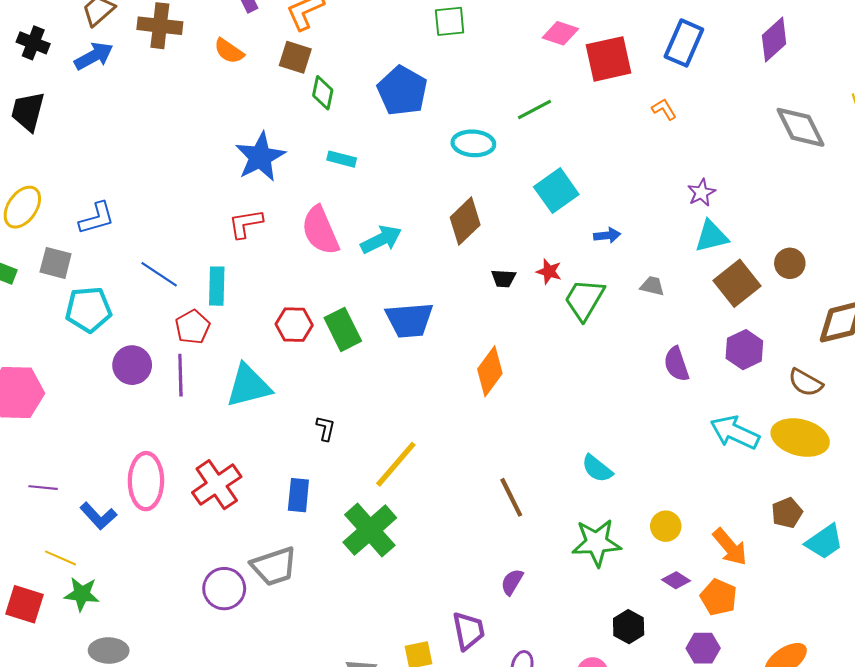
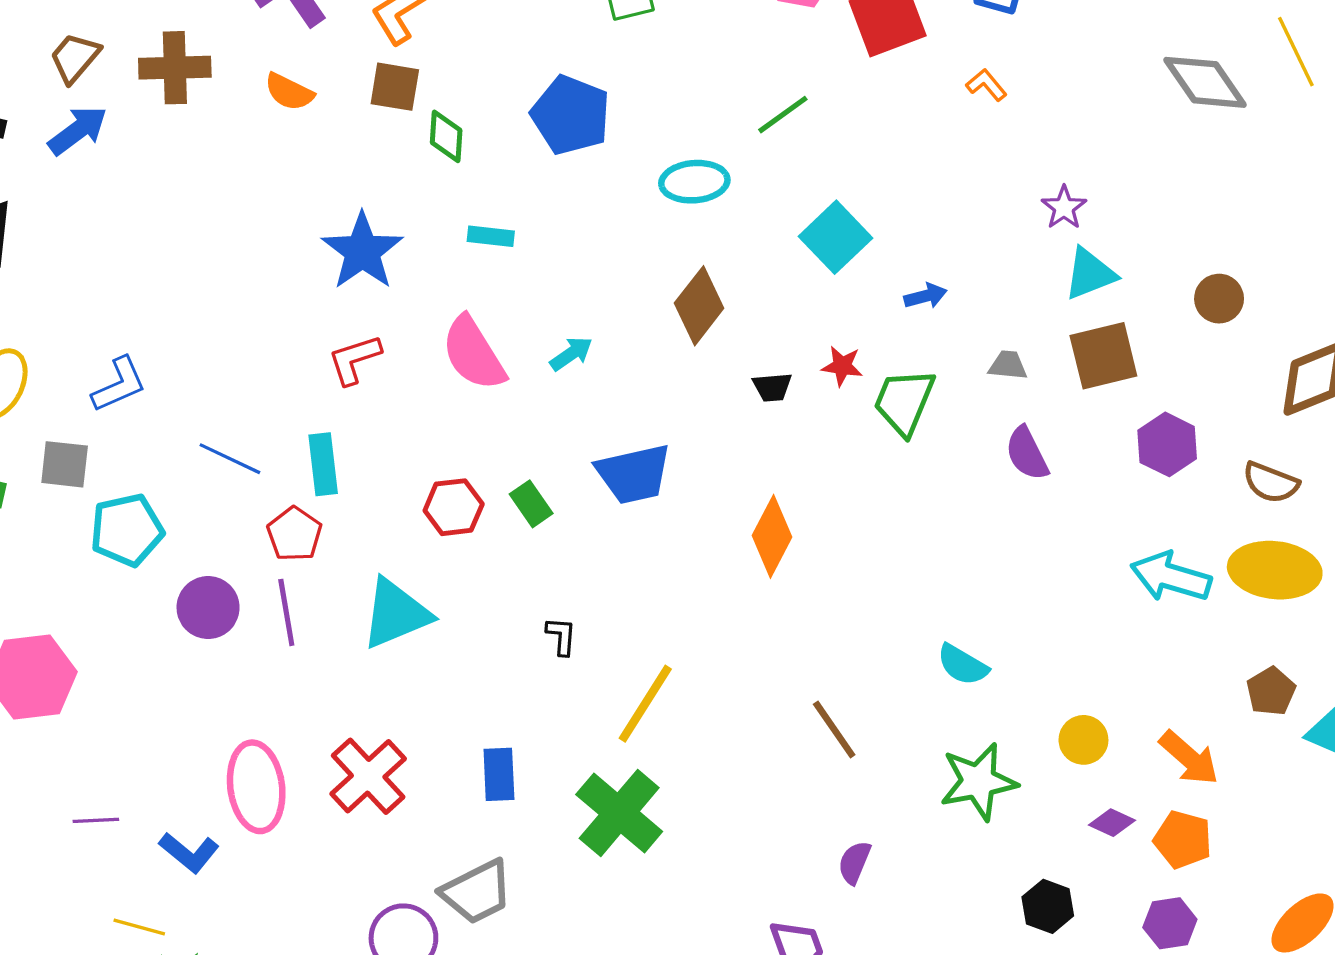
cyan arrow: (381, 240) -> (571, 354), size x0.7
brown square: (737, 283) -> (1103, 356), moved, turned 33
green rectangle: (343, 329) -> (531, 504), size x0.7
purple semicircle: (676, 364) -> (1027, 454), moved
black L-shape: (326, 428) -> (561, 636), moved

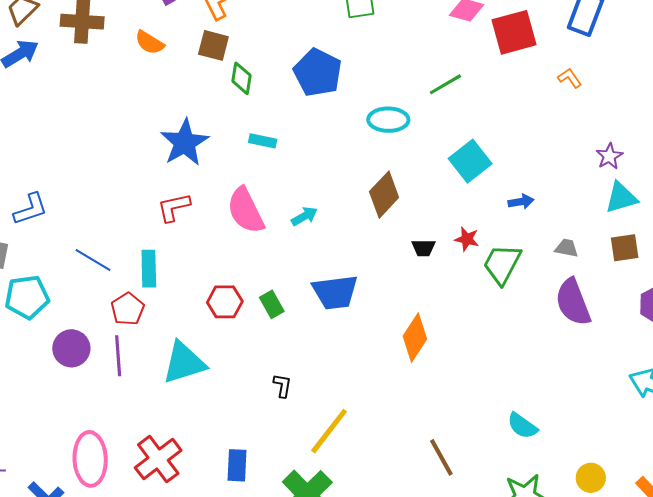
brown square: (1103, 356) -> (625, 248), size x0.7
purple semicircle: (1027, 454) -> (573, 302), size x1.4

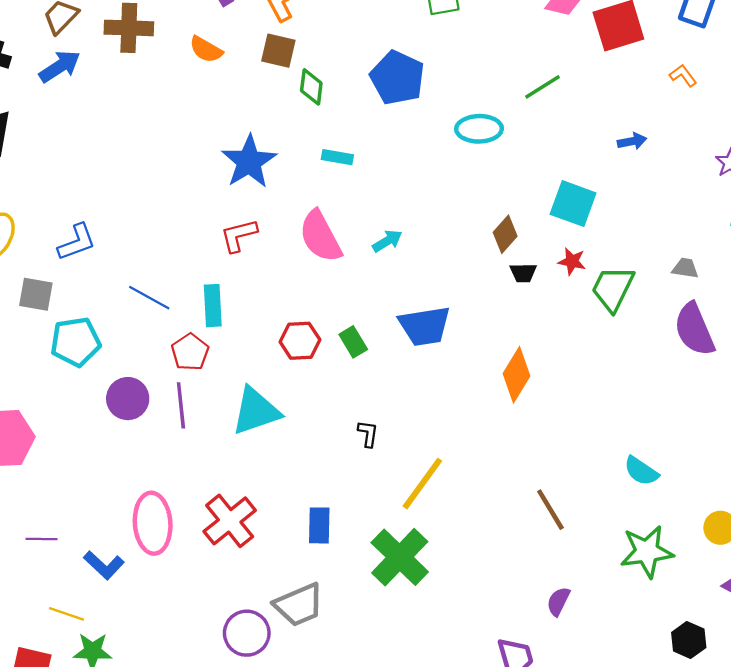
cyan square: (470, 161) -> (573, 204), moved, turned -30
brown diamond: (384, 195) -> (505, 234), moved, size x0.7
blue arrow: (521, 202) -> (632, 141), moved

